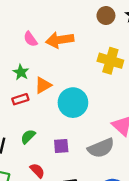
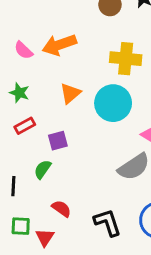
orange triangle: (43, 85) -> (70, 93), moved
cyan circle: (73, 103) -> (113, 103), moved
purple square: (61, 146) -> (58, 141), moved

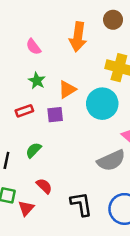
orange arrow: (59, 45) -> (78, 37), moved, turned -72
green star: (19, 93) -> (37, 81), moved
purple square: (58, 141) -> (55, 115), moved

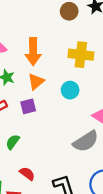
orange arrow: (78, 37) -> (33, 52), moved
cyan circle: (102, 104) -> (70, 90), size x0.6

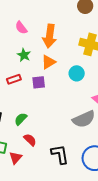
green semicircle: (13, 142) -> (21, 119), moved

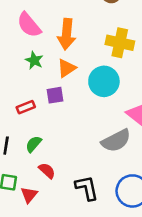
pink semicircle: (21, 28) -> (29, 25), size x1.5
cyan circle: (77, 73) -> (104, 81), size x1.5
red rectangle: (14, 79) -> (26, 107), moved

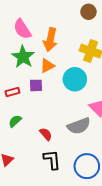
green star: (34, 60) -> (23, 57), size x1.6
red semicircle: (47, 171) -> (46, 134), moved

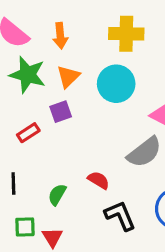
orange arrow: (50, 40) -> (60, 36), size x0.7
green semicircle: (15, 121) -> (57, 195), moved

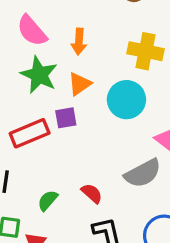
red rectangle: (28, 133) -> (30, 133), size x1.6

